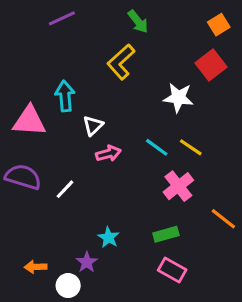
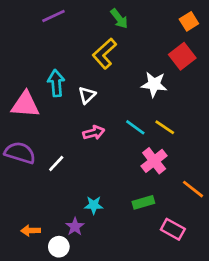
white triangle: (93, 126) -> (87, 95), moved
cyan star: (108, 237) -> (94, 205), turned -30
pink rectangle: (172, 270) -> (173, 229), moved

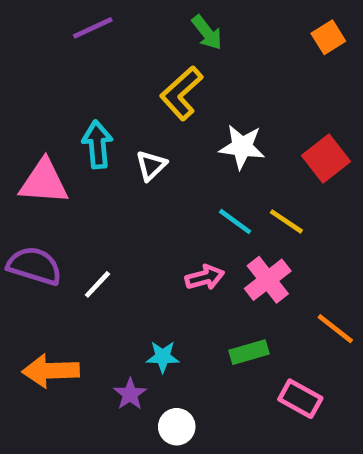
red square: (182, 56) -> (326, 158), moved
white star: (154, 84) -> (242, 147), moved
pink arrow: (94, 133) -> (205, 277), moved
orange arrow: (31, 231) -> (51, 371), moved, size x1.6
white circle: (59, 247) -> (177, 427), moved

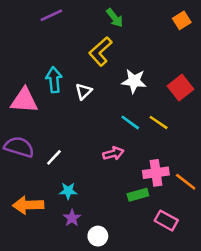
pink cross: (268, 280) -> (156, 173), moved, turned 30
cyan star: (163, 357) -> (68, 191), moved

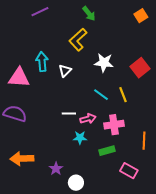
yellow line: (159, 122) -> (123, 95), turned 35
white line: (54, 157) -> (69, 114), moved, turned 48
pink cross: (156, 173) -> (114, 125), moved
orange line: (186, 182) -> (144, 141), turned 54
cyan star: (68, 191) -> (80, 138), moved

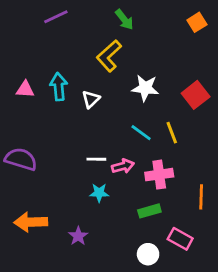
pink triangle: (19, 78) -> (25, 89), moved, size x0.6
cyan star: (80, 138) -> (99, 193), moved
white circle: (76, 183) -> (148, 254), moved

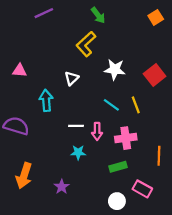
cyan arrow: (59, 87) -> (46, 100), moved
pink arrow: (123, 166) -> (97, 131), turned 105
orange arrow: (31, 222) -> (24, 176), turned -70

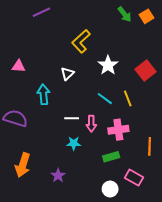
green arrow: (98, 15) -> (125, 14), moved
white star: (115, 69) -> (108, 65), turned 30

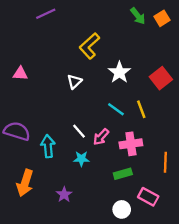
cyan arrow: (44, 94) -> (48, 146), moved
white line: (72, 118) -> (79, 131), turned 48
pink arrow: (91, 123) -> (101, 137), turned 42

